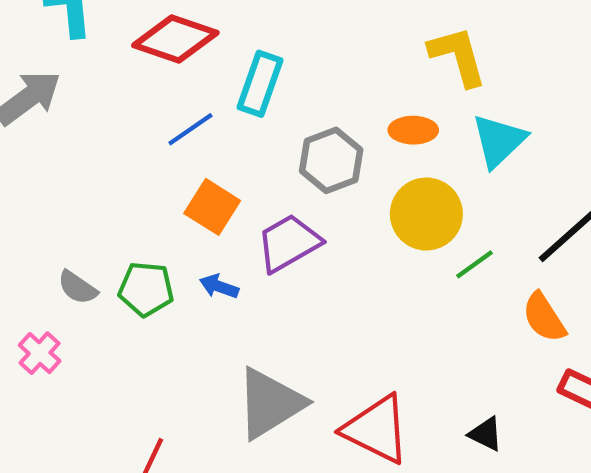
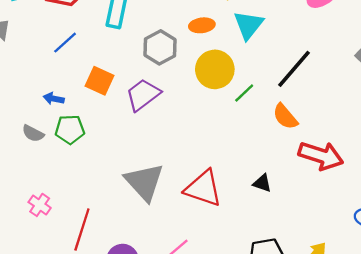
blue line: (190, 129) -> (65, 43), moved
blue arrow: (219, 286) -> (54, 99), moved
pink cross: (40, 353) -> (40, 205), moved
gray triangle: (270, 403) -> (144, 182), turned -33

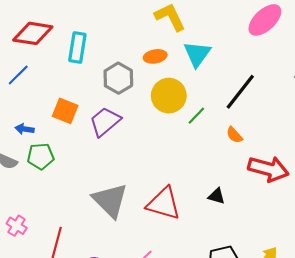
blue line: (65, 43) -> (18, 75), moved
orange semicircle: (285, 117) -> (234, 135), size x0.7

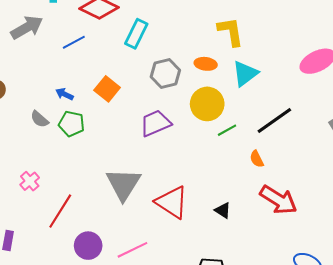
purple trapezoid: (105, 122) -> (155, 123), moved

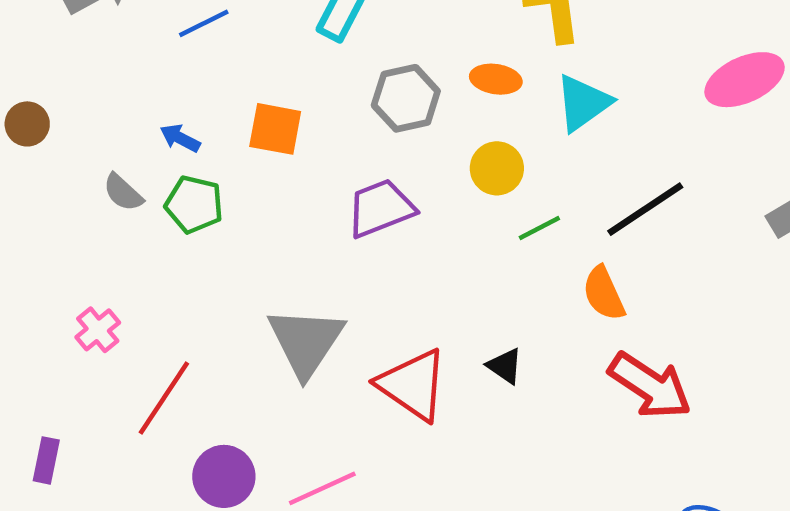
orange square: (107, 89) -> (275, 129), turned -30
yellow circle: (207, 104) -> (497, 168), size x0.7
orange semicircle: (257, 159) -> (604, 293), size x1.4
black triangle: (223, 210) -> (505, 366), moved

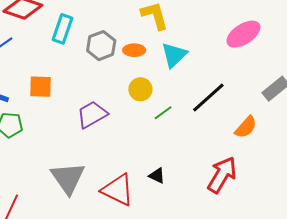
gray hexagon: (406, 98) -> (101, 46), moved
orange semicircle: (604, 293) -> (246, 127), moved, turned -105
red arrow: (650, 386) -> (222, 175), turned -84

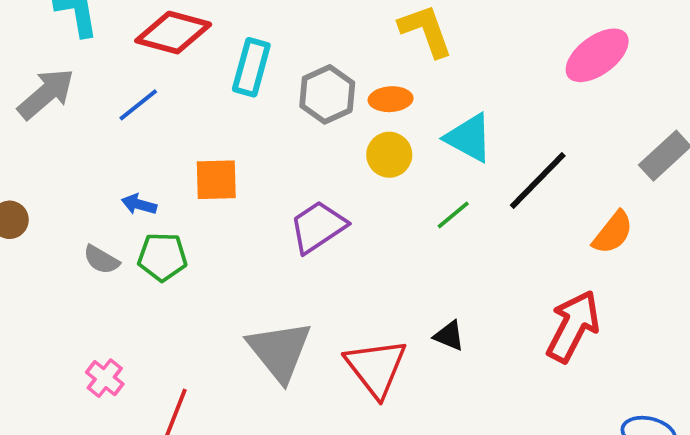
cyan triangle: (174, 55) -> (469, 138), moved, turned -44
yellow circle: (140, 89) -> (389, 155), moved
red triangle: (118, 190) -> (376, 368), turned 30

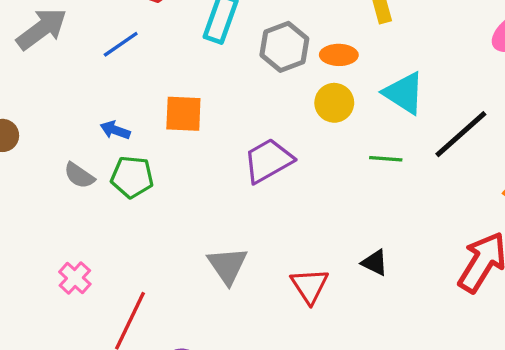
green line: (453, 215) -> (386, 159), turned 40
gray triangle: (280, 351) -> (227, 265), size x0.7
red triangle: (376, 368) -> (310, 286), size x0.7

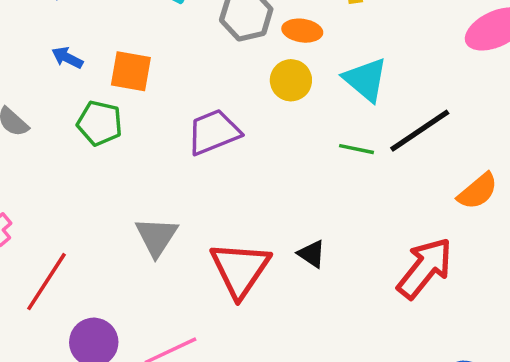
blue arrow: (115, 130) -> (67, 58), moved
green line: (386, 159) -> (356, 149), moved
green pentagon: (132, 177) -> (100, 123), moved
red triangle: (310, 286) -> (240, 269), size x1.5

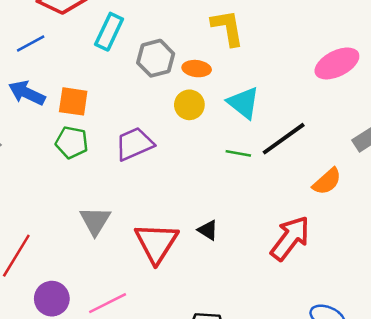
blue arrow: (67, 58) -> (27, 93), size x1.6
green pentagon: (100, 123) -> (72, 142), moved

